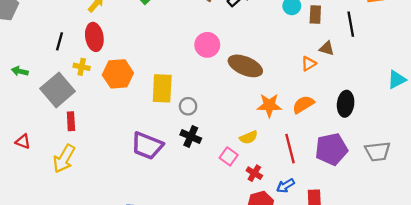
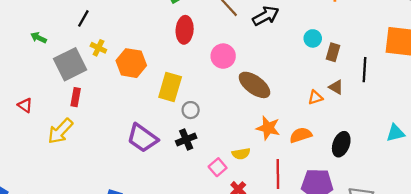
red ellipse: (94, 37) -> (185, 30), moved
black cross: (191, 137) -> (186, 139), turned 30

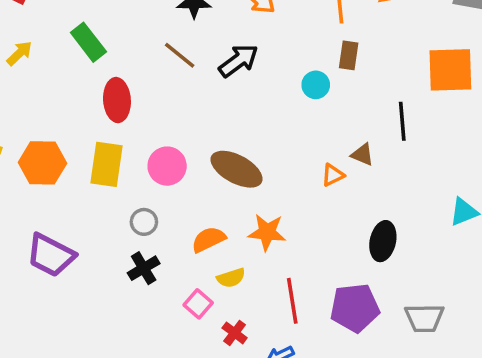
brown rectangle: (333, 52) -> (349, 55), moved
pink circle: (223, 56) -> (167, 166), moved
yellow rectangle: (170, 87) -> (107, 164), moved
orange semicircle: (301, 135) -> (209, 239), moved
purple trapezoid: (142, 138) -> (51, 255), moved

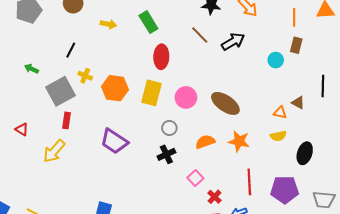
yellow arrow: (19, 53) -> (108, 24), turned 49
orange triangle: (333, 175) -> (280, 113), turned 32
yellow semicircle: (231, 278) -> (278, 136), moved

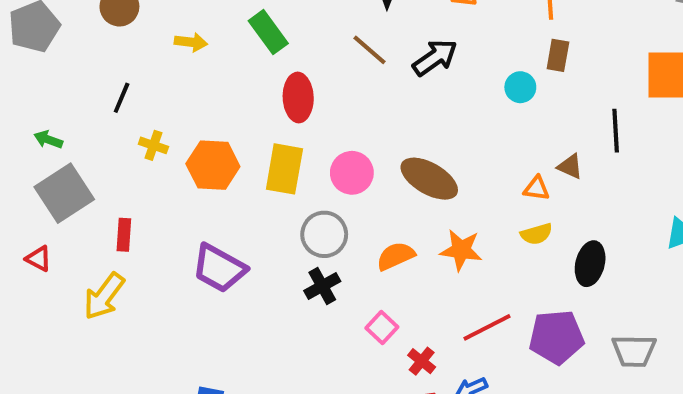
gray square: (60, 91) -> (64, 193), moved
gray circle: (169, 128) -> (324, 234), size x1.5
red line: (249, 182) -> (487, 327), turned 70

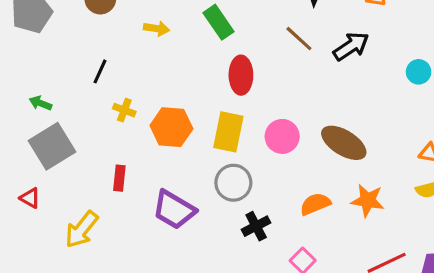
gray circle: (324, 234) -> (233, 183), moved
red rectangle: (124, 235) -> (119, 178), moved

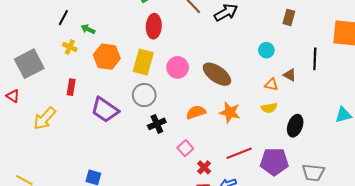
cyan circle: (419, 72) -> (266, 50), moved
green arrow: (40, 103) -> (88, 29), moved
yellow cross: (124, 110) -> (70, 47), moved

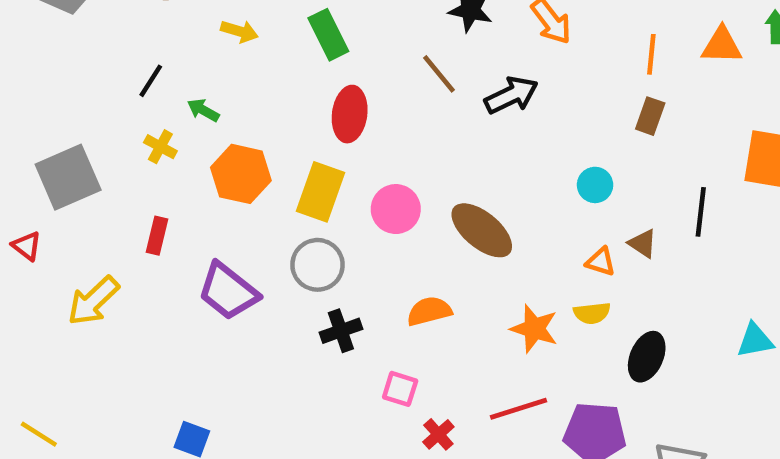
orange star: (230, 112) -> (534, 329), moved
pink square: (185, 148) -> (400, 389), turned -35

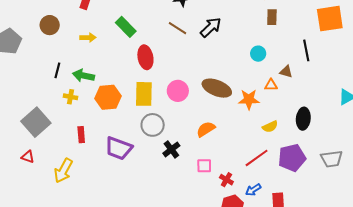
green arrow: (203, 110) -> (83, 76), size x1.5
yellow semicircle: (592, 313) -> (270, 127), moved
orange star: (534, 329) -> (249, 99), moved

